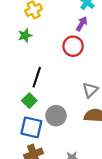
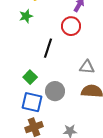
black line: (37, 77) -> (48, 48), moved
gray triangle: (90, 90) -> (87, 67), turned 49

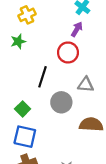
gray triangle: (87, 67) -> (86, 85), moved
gray circle: (55, 91) -> (61, 102), moved

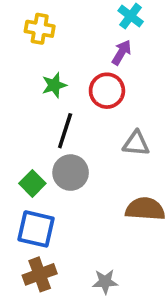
yellow cross: (27, 15) -> (40, 29), turned 35
green star: (18, 41) -> (54, 85), moved
gray circle: (61, 102) -> (71, 173), moved

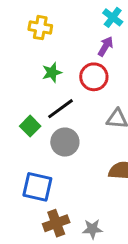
black line: (65, 131) -> (61, 109), turned 36
green square: (32, 183) -> (30, 126), moved
brown cross: (40, 274) -> (56, 223), moved

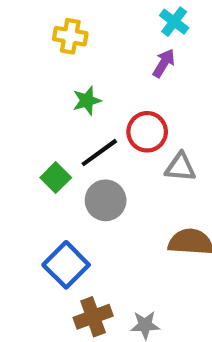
red circle: (94, 77) -> (147, 132), moved
blue square: (37, 187) -> (66, 265), turned 32

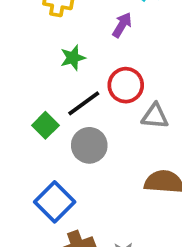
purple arrow: (164, 63) -> (122, 25), moved

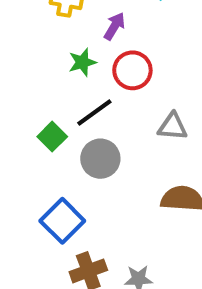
purple arrow: (122, 25) -> (114, 26), moved
red circle: (126, 85) -> (132, 70), moved

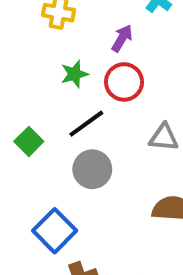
purple arrow: (114, 26) -> (122, 38), moved
green square: (52, 137) -> (29, 141), moved

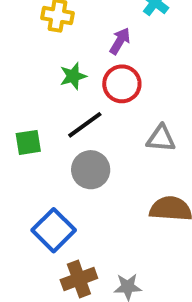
green square: (29, 141) -> (28, 142), turned 36

